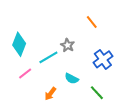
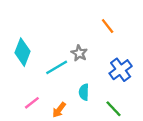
pink line: (25, 74) -> (32, 103), moved
cyan semicircle: (72, 79) -> (84, 92), turned 64

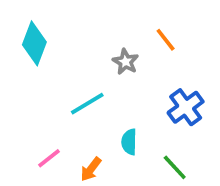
cyan diamond: (22, 52) -> (34, 43), moved
gray star: (79, 53) -> (125, 62), moved

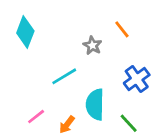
cyan semicircle: (129, 142) -> (95, 104), size x1.6

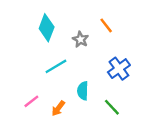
cyan diamond: (25, 32) -> (47, 28), moved
cyan semicircle: (95, 104) -> (83, 91), size x0.7

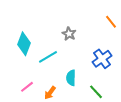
orange line: (106, 25) -> (111, 22), moved
cyan diamond: (47, 28) -> (24, 44), moved

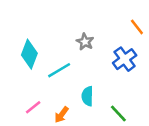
blue cross: (102, 59) -> (125, 59), moved

